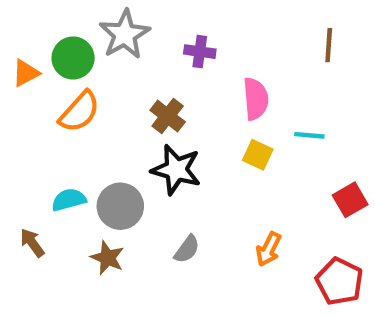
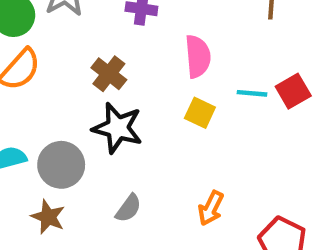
red square: (350, 200) -> (293, 91), moved

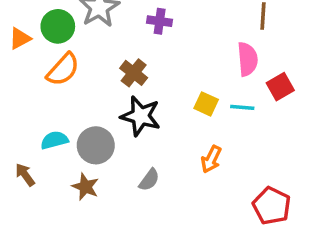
pink semicircle: (198, 56) -> (247, 59), moved
cyan line: (252, 93) -> (242, 107), moved
orange arrow: (211, 208) -> (211, 159), moved

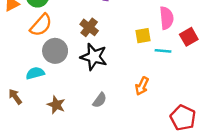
yellow square: (206, 104) -> (143, 36), moved, turned -35
gray circle: (96, 145) -> (55, 51), moved

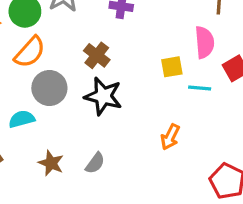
gray semicircle: (100, 100) -> (95, 163), moved

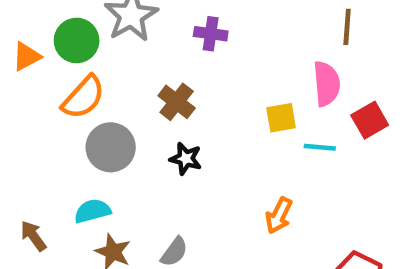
black star: (103, 96) -> (186, 159), size x0.6
cyan semicircle: (22, 119) -> (92, 211), moved

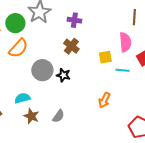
brown cross: (177, 102) -> (71, 46), moved
gray circle: (111, 147) -> (42, 70), moved

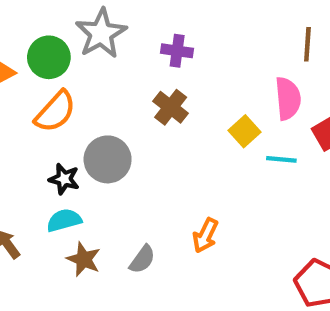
yellow square: (105, 57) -> (244, 131), turned -32
black star: (63, 75) -> (64, 179), moved
orange arrow: (104, 100) -> (205, 235), moved

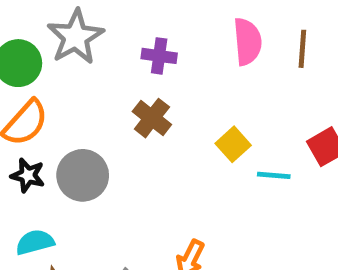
pink semicircle: (288, 99) -> (247, 42), moved
black star: (64, 179) -> (28, 175), moved

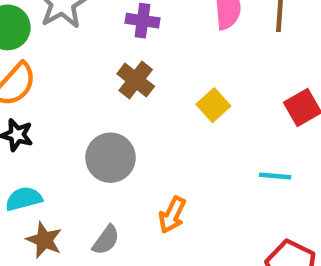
gray circle: (83, 175) -> (111, 158), moved
cyan line: (274, 175) -> (275, 176), moved

